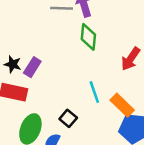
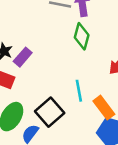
black square: (68, 118) -> (50, 112), size x1.6

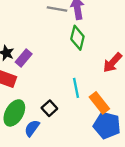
black square: (50, 112) -> (49, 108), size x0.6

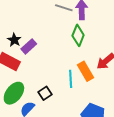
orange rectangle: (99, 103) -> (85, 71), moved

